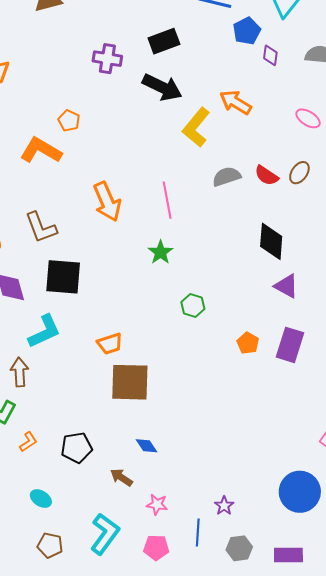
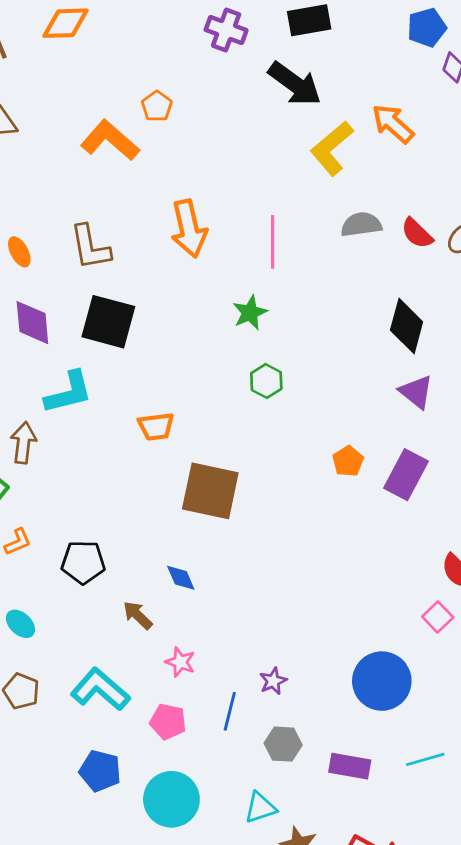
green hexagon: (193, 305) -> (266, 381), moved
brown square: (130, 382) -> (210, 491), moved
cyan L-shape: (105, 534) -> (100, 689), turned -96

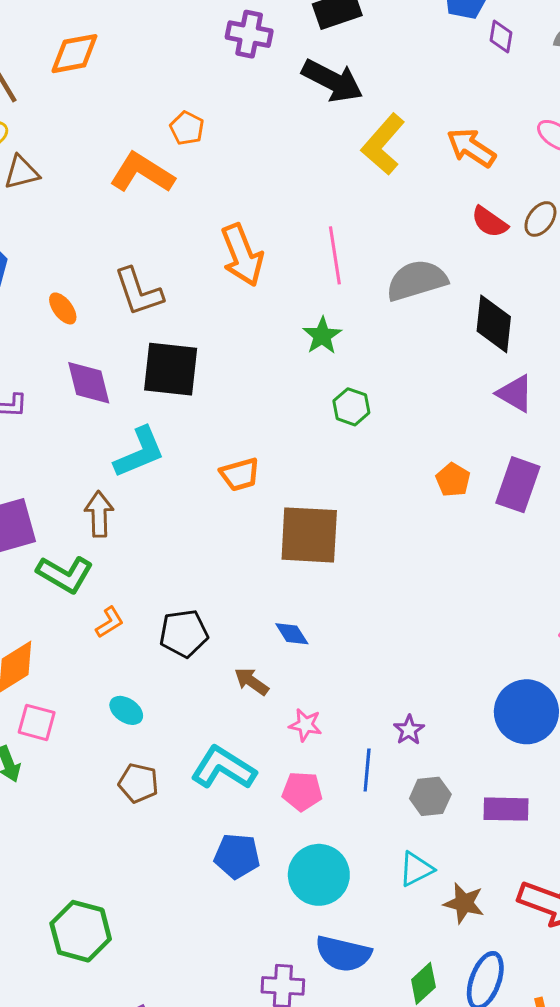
orange arrow: (393, 124) -> (471, 148), moved
gray semicircle: (361, 224) -> (417, 280), moved, size x1.4

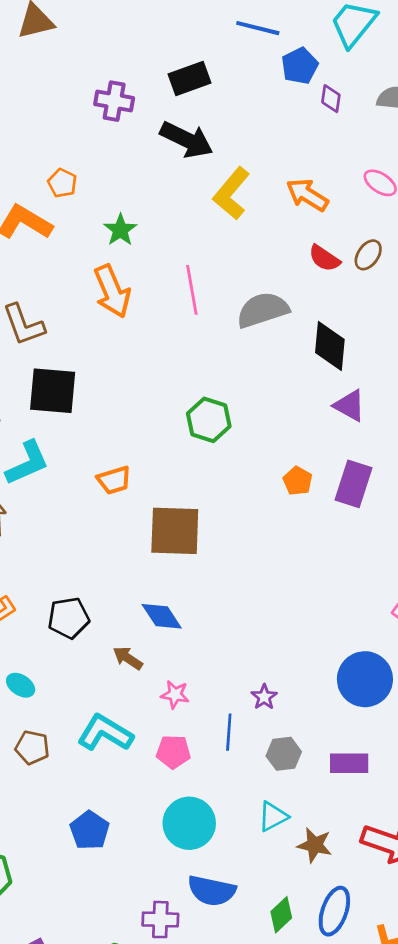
green star: (322, 336) -> (120, 230), moved
green hexagon: (351, 407) -> (209, 420), size x1.4
blue diamond: (292, 634) -> (162, 616), size x1.4
blue pentagon: (237, 856) -> (90, 830), moved, turned 30

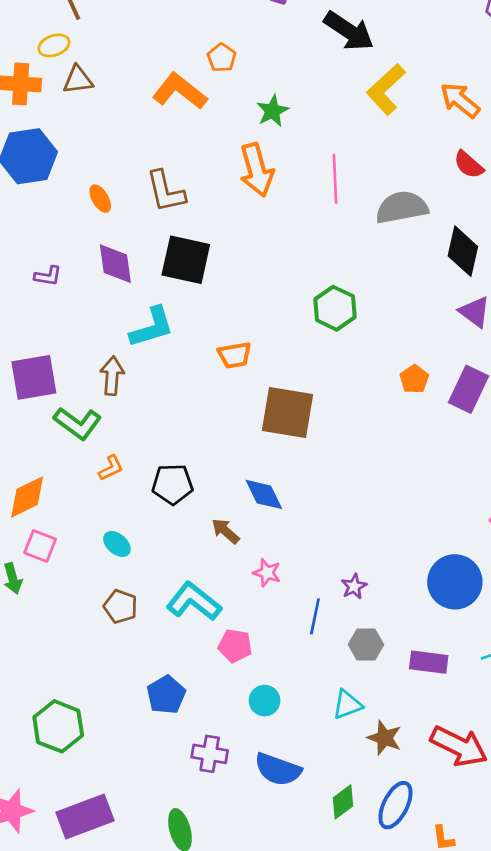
pink pentagon: (173, 752) -> (235, 646), moved
cyan circle: (189, 823) -> (265, 701), size x0.6
purple cross: (160, 920) -> (210, 754), moved

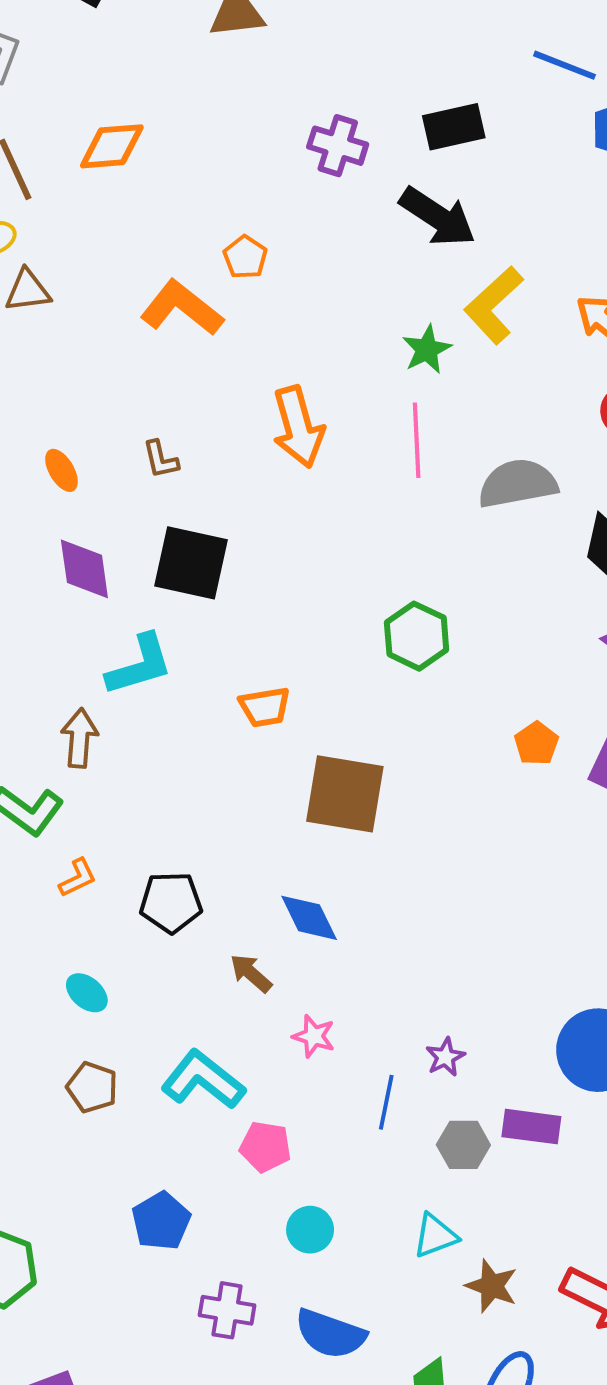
green star: (273, 111) -> (427, 349), moved
brown L-shape: (166, 191) -> (161, 460), size x0.6
purple rectangle: (429, 662) -> (531, 1127), moved

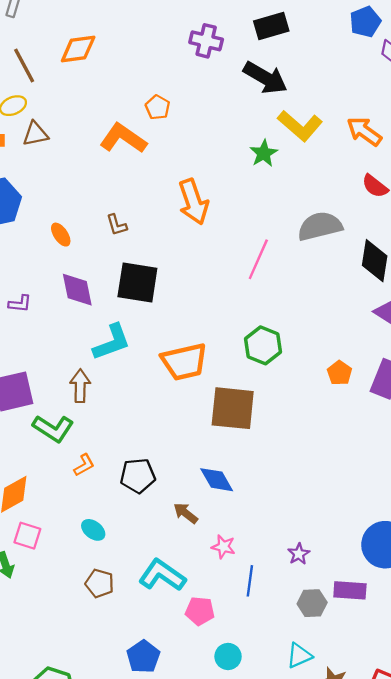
yellow L-shape: (494, 305) -> (300, 126), turned -93
pink line: (417, 440) -> (258, 259), moved, turned 30
green hexagon: (417, 636) -> (263, 345), moved
orange trapezoid: (265, 707) -> (184, 362), size x1.6
blue line: (386, 1102) -> (250, 581), moved

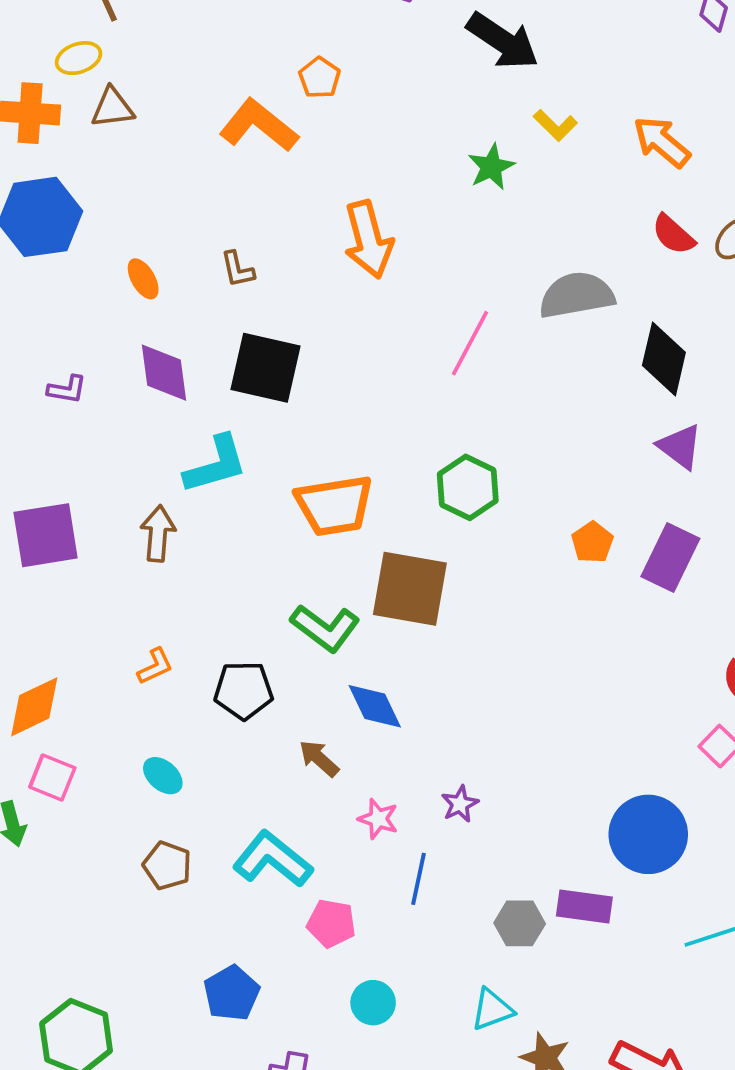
yellow L-shape: (300, 126) -> (555, 125), size x0.6
green L-shape: (53, 428) -> (325, 628), moved
purple star: (299, 554) -> (460, 804), moved

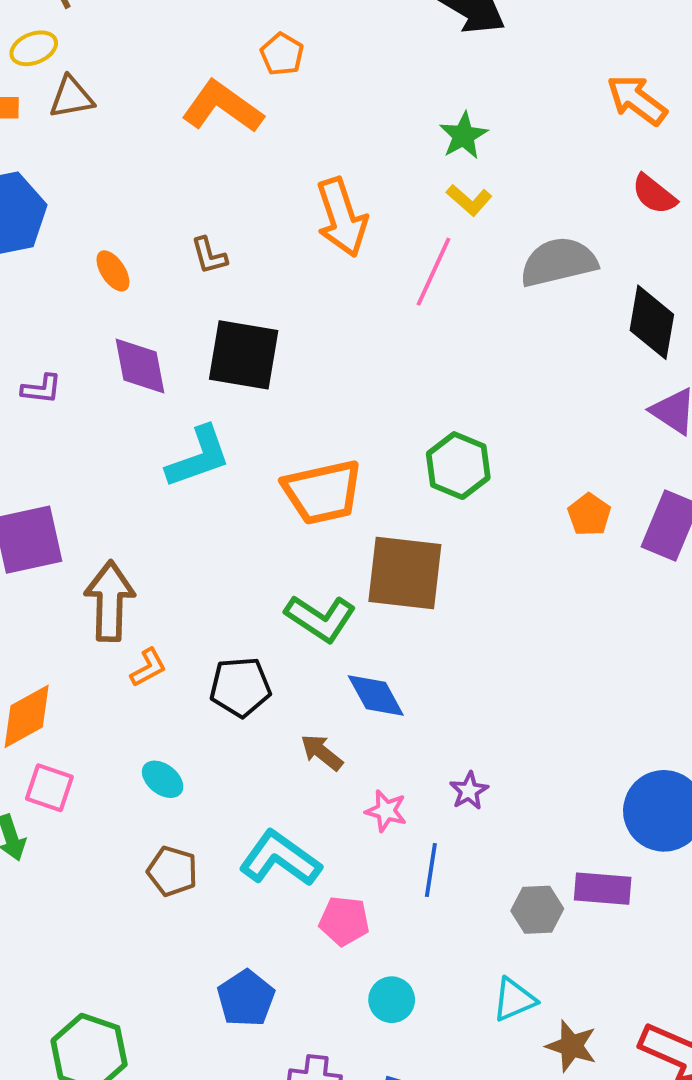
yellow L-shape: (555, 125) -> (469, 200), moved
pink line: (470, 343) -> (434, 272), moved
brown arrow: (158, 534) -> (110, 601), moved, size x1.4

